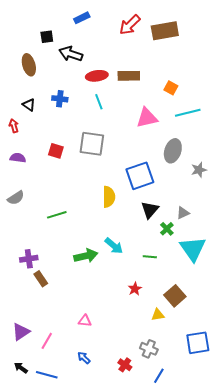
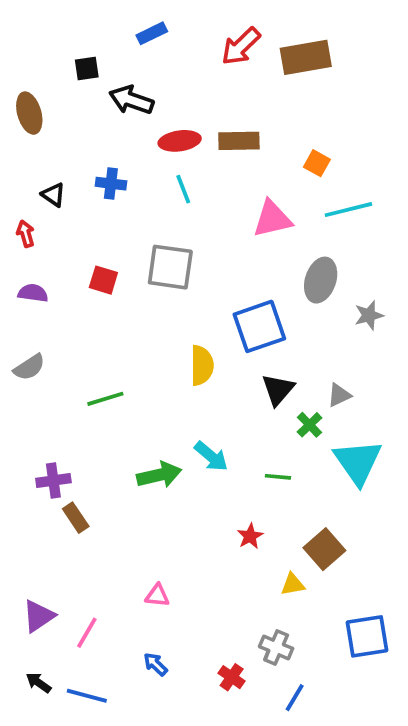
brown ellipse: (29, 65) -> (29, 113), moved

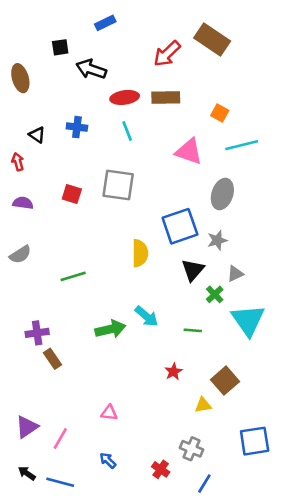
red arrow: (241, 46) -> (167, 54), moved
brown rectangle: (306, 57) -> (212, 40), turned 44
pink triangle: (272, 219) -> (189, 152), turned 32
gray star: (369, 315) -> (217, 240), moved

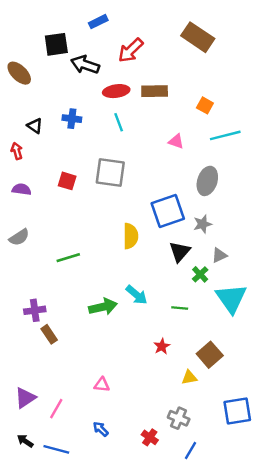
black square: (60, 47) -> (56, 44), size x1.5
red arrow: (167, 54) -> (131, 50), moved
brown ellipse: (20, 78) -> (19, 73), turned -30
pink triangle: (189, 152) -> (176, 141), size x0.6

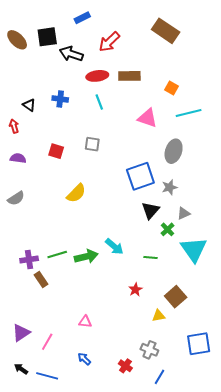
brown ellipse: (19, 73) -> (17, 40), moved
pink triangle: (176, 141) -> (147, 118), size x1.5
gray square: (110, 173) -> (92, 144), size x0.6
yellow semicircle: (131, 236) -> (76, 193), moved, turned 45
green line: (68, 258) -> (57, 254), moved

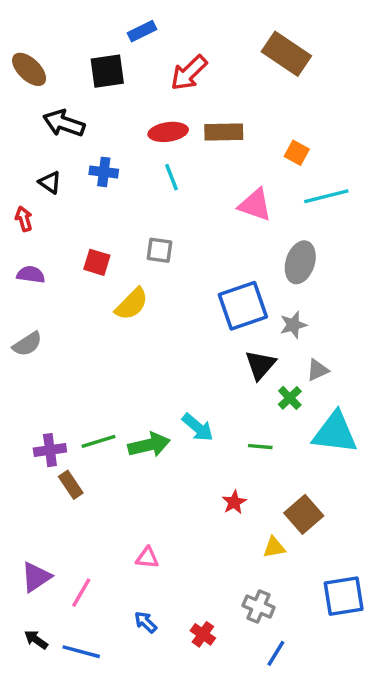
black square: (47, 37) -> (107, 71), moved
black arrow: (71, 54) -> (64, 123), moved
yellow semicircle: (76, 193) -> (132, 304), moved
cyan triangle: (194, 249) -> (335, 433), turned -48
red cross: (125, 366) -> (203, 634), moved

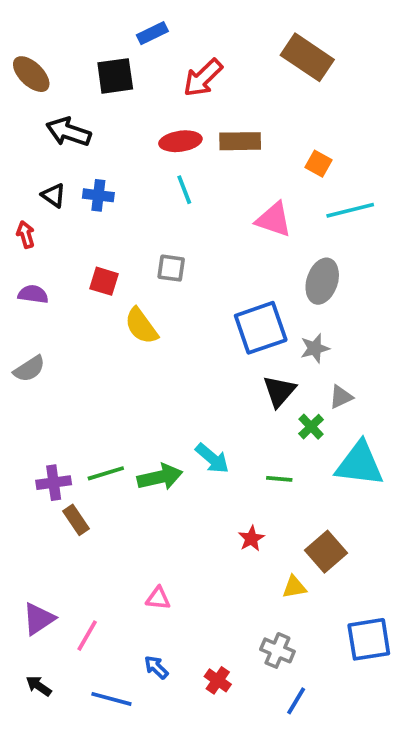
blue cross: (104, 172) -> (98, 195), moved
yellow semicircle: (132, 304) -> (141, 326), turned 99
blue line: (81, 652) -> (111, 699), moved

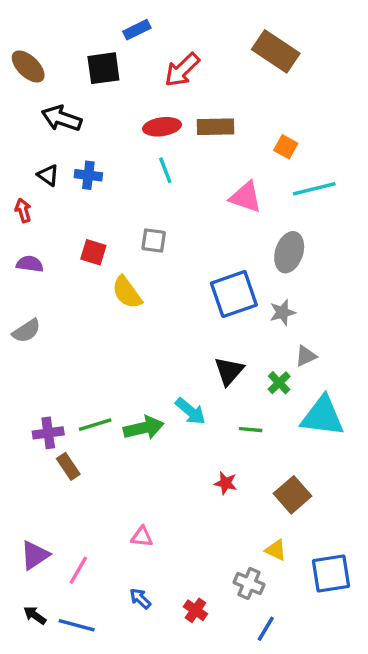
black triangle: (279, 391) -> (229, 371), moved
red star: (251, 539) -> (226, 483), turned -30
yellow triangle: (294, 587) -> (276, 550), moved, turned 35
blue line: (111, 699) -> (77, 625), moved

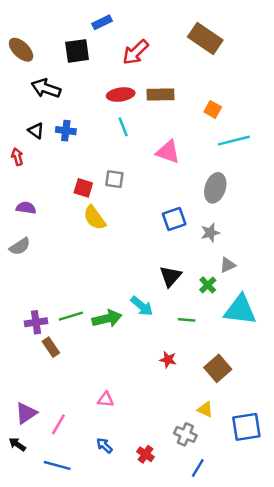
pink triangle: (246, 197) -> (168, 152), moved
red square: (93, 252) -> (83, 188), moved
purple semicircle: (30, 264) -> (26, 208), moved
blue square: (234, 294) -> (174, 219), size x0.7
black arrow: (35, 615) -> (17, 444), moved

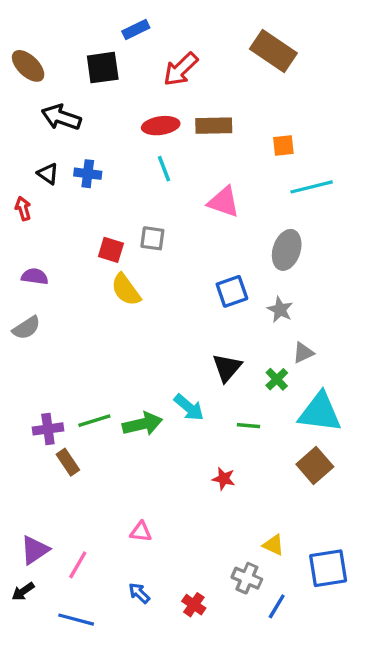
orange square: (213, 109) -> (283, 145), turned -35
gray star: (210, 233) -> (280, 310), turned -30
brown square: (218, 368) -> (315, 465), moved
black arrow: (17, 444) -> (23, 591), turned -70
blue line: (198, 468) -> (277, 606), moved

